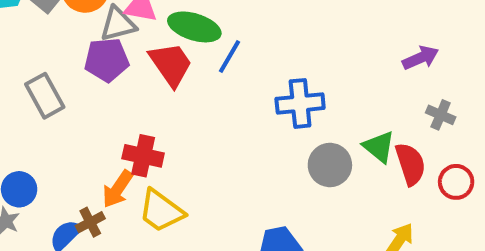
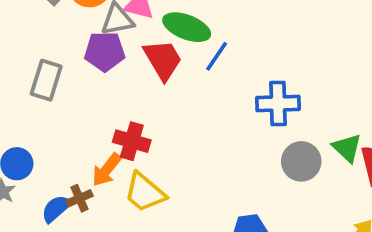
gray rectangle: (45, 96) -> (46, 80), turned 42

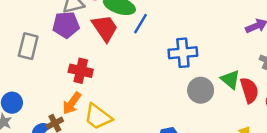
red cross: (132, 141) -> (81, 71), moved

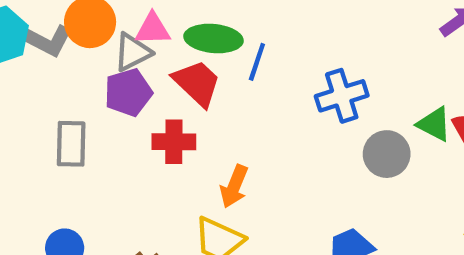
red cross: (81, 71) -> (174, 142), moved
orange arrow: (72, 103) -> (234, 186), moved

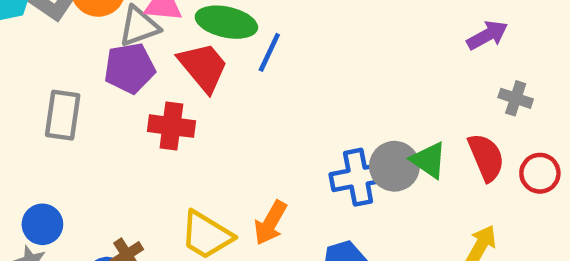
blue cross: (342, 96) -> (358, 177), moved
green triangle: (434, 124) -> (429, 160), moved
orange arrow: (234, 186) -> (270, 223), moved

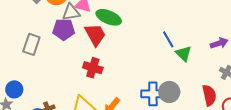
blue line: (269, 52) -> (168, 39), moved, turned -66
red cross: (171, 126) -> (93, 68), moved
green triangle: (429, 160) -> (184, 54), moved

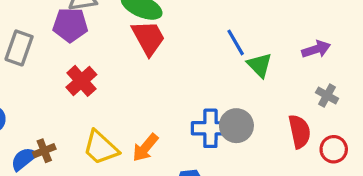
red trapezoid: (95, 35) -> (148, 38), moved
red cross: (93, 68) -> (81, 81), moved, turned 30

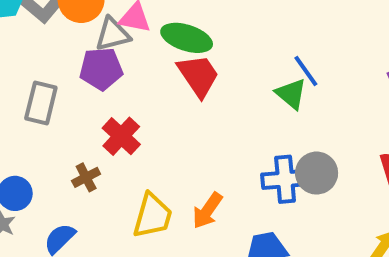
green triangle: (260, 65) -> (291, 94), moved
yellow trapezoid: (101, 148) -> (152, 216), turned -111
brown cross: (44, 151) -> (86, 177), moved

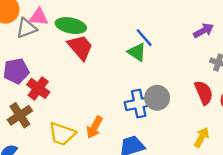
purple pentagon: (101, 69) -> (16, 71), moved
brown cross: (86, 177) -> (20, 115), size x1.5
yellow trapezoid: (152, 216) -> (62, 134), turned 100

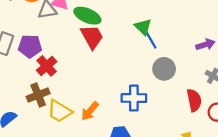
green triangle: (137, 52) -> (143, 27), moved
gray circle: (157, 98) -> (164, 69), moved
brown cross: (20, 115) -> (38, 95), moved

